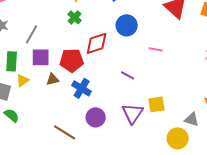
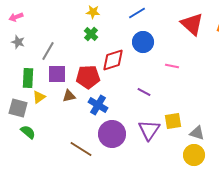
purple circle: (96, 117) -> (112, 134), size x1.4
gray triangle: (192, 119) -> (197, 133), moved

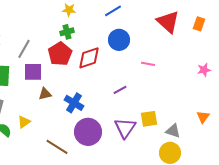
green cross: (91, 34) -> (67, 32), turned 32
red pentagon: (88, 77) -> (60, 54), moved, turned -30
purple line: (144, 92) -> (120, 90), turned -56
yellow triangle: (39, 97) -> (24, 122), moved

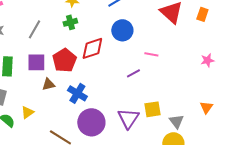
gray line: (24, 49) -> (34, 29), moved
red pentagon: (60, 54) -> (64, 60), moved
purple line: (120, 90) -> (133, 73), moved
gray triangle: (173, 131) -> (176, 121), turned 35

